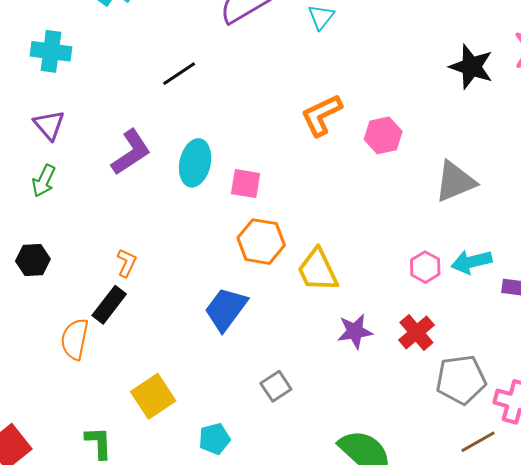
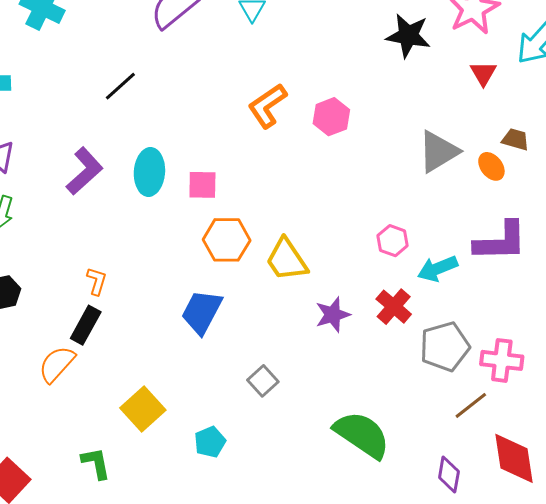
gray triangle: (455, 182) -> (438, 152), moved
cyan arrow: (471, 262) -> (438, 269), moved
orange semicircle: (75, 339) -> (57, 364), turned 39

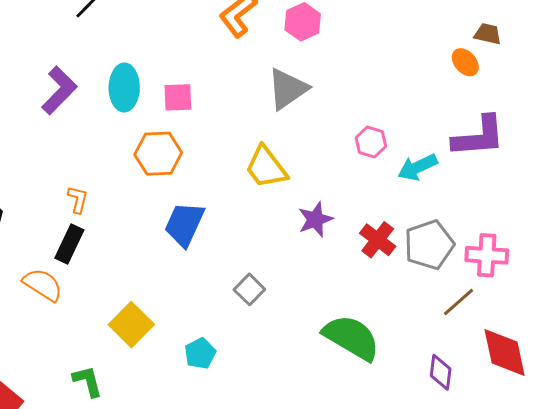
gray triangle: (438, 152) -> (288, 89), moved
orange hexagon: (227, 240) -> (158, 154), moved
red cross: (394, 307) -> (378, 240), moved
orange semicircle: (57, 364) -> (43, 285), turned 84

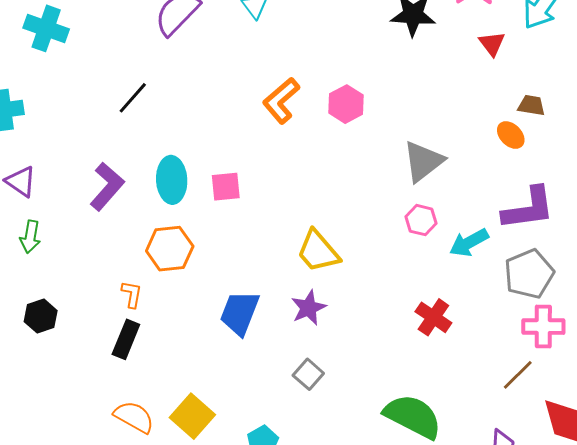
gray triangle: (288, 89) -> (423, 161), moved
orange hexagon: (158, 154) -> (170, 249), moved
purple star: (315, 219) -> (309, 308), moved
gray pentagon: (429, 245) -> (529, 274), moved
orange semicircle: (43, 285) -> (134, 417), moved

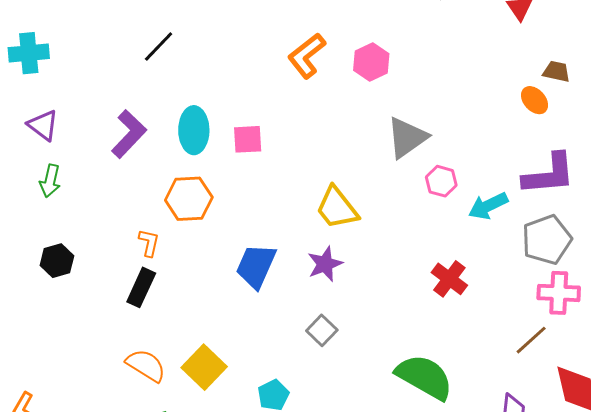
gray triangle: (423, 161) -> (407, 138), moved

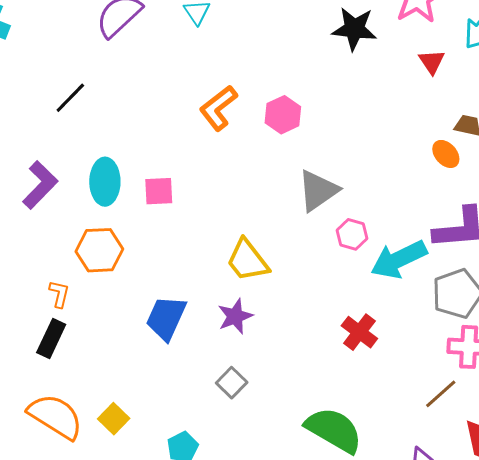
cyan arrow: (488, 206) -> (399, 259), size x1.4
orange semicircle: (146, 365) -> (55, 416), size x1.4
yellow square: (204, 367) -> (114, 419), size x0.7

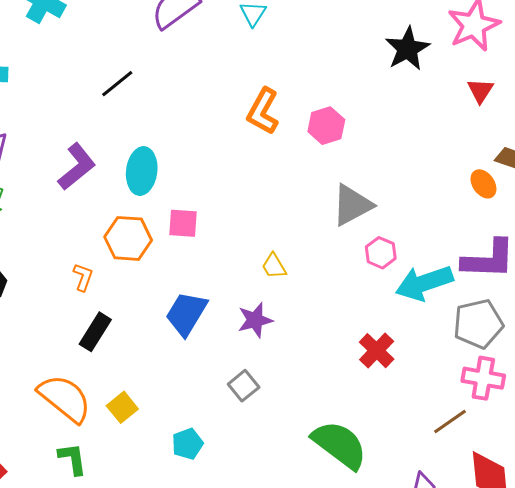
black star: (354, 29) -> (407, 49), turned 30
orange L-shape: (218, 108) -> (263, 111), turned -30
pink square: (159, 191) -> (183, 223), moved
yellow trapezoid: (247, 260) -> (274, 266), size x0.6
black rectangle: (51, 339) -> (95, 332), moved

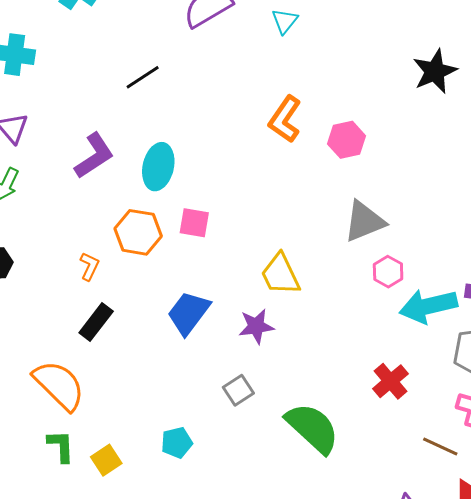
yellow trapezoid: (274, 266) -> (280, 274), size x1.6
red cross: (377, 351) -> (390, 381), moved
yellow square: (122, 407) -> (106, 460), moved
brown line: (450, 421) -> (440, 446), turned 54
green semicircle: (340, 445) -> (313, 428), moved

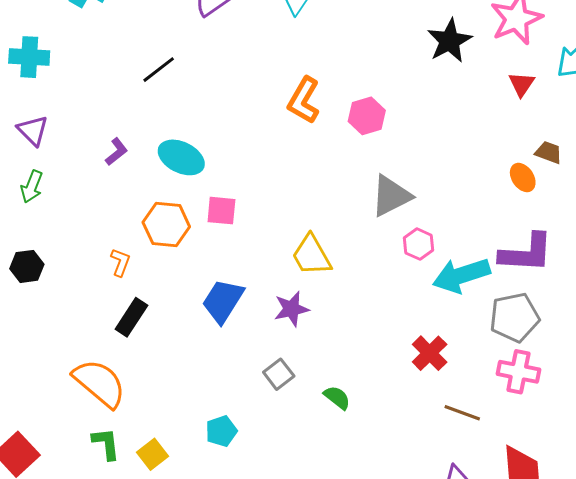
purple L-shape: (94, 156) -> (116, 152), size x0.6
cyan ellipse: (158, 167) -> (181, 157), turned -72
green semicircle: (313, 428) -> (337, 398), moved, size x0.5
brown line: (440, 446) -> (462, 413), moved

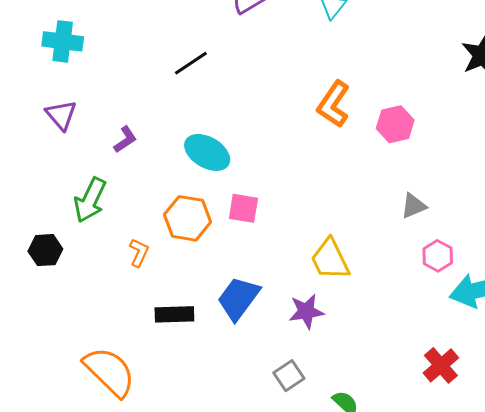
purple L-shape: (116, 152) -> (125, 139), moved
green arrow: (32, 187) -> (90, 200), moved, size x1.4
gray triangle: (391, 196) -> (414, 206), size x0.6
black rectangle: (131, 317) -> (174, 314), moved, turned 51

